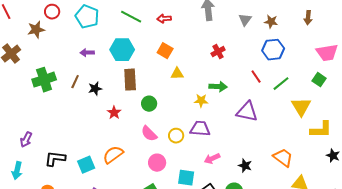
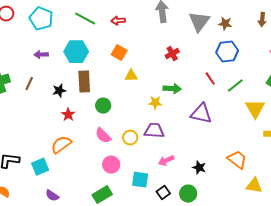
gray triangle: (245, 20) -> (199, 22), size x1.6
black star: (95, 89) -> (59, 91), moved
orange semicircle: (113, 155) -> (61, 145), moved

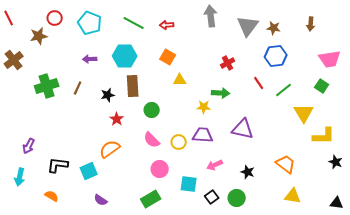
red cross: (172, 54) -> (228, 63), moved
purple triangle: (201, 114) -> (243, 129), moved
yellow triangle: (254, 186) -> (293, 196), moved

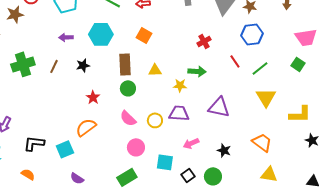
yellow triangle: (180, 80) -> (155, 70), moved
brown rectangle: (133, 86) -> (125, 64), moved
black star: (108, 95) -> (83, 65), moved
yellow triangle: (304, 113) -> (266, 97), moved

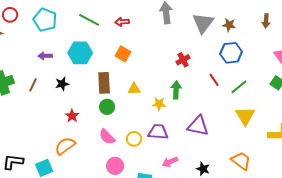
green arrow: (197, 71) -> (176, 90), turned -90

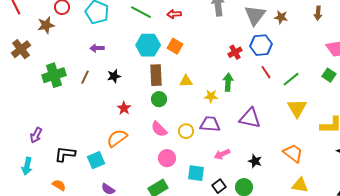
cyan hexagon: (80, 53) -> (148, 45), moved
blue hexagon: (231, 53) -> (261, 45), moved

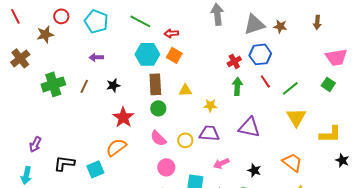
red arrow: (174, 14) -> (171, 33), moved
gray triangle: (255, 15) -> (254, 24), turned 35
green arrow: (228, 82) -> (237, 86), moved
red star: (124, 108) -> (123, 117), size x1.5

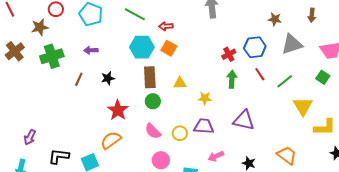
gray triangle: (254, 24) -> (292, 44), moved
green cross: (53, 84) -> (52, 56), moved
yellow triangle: (296, 117) -> (303, 106), moved

